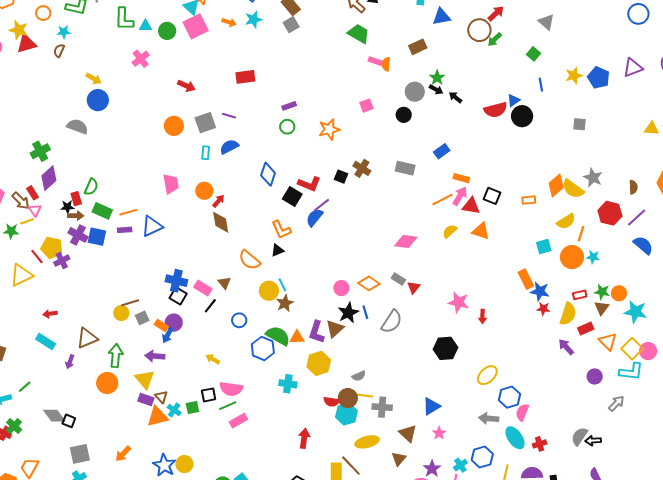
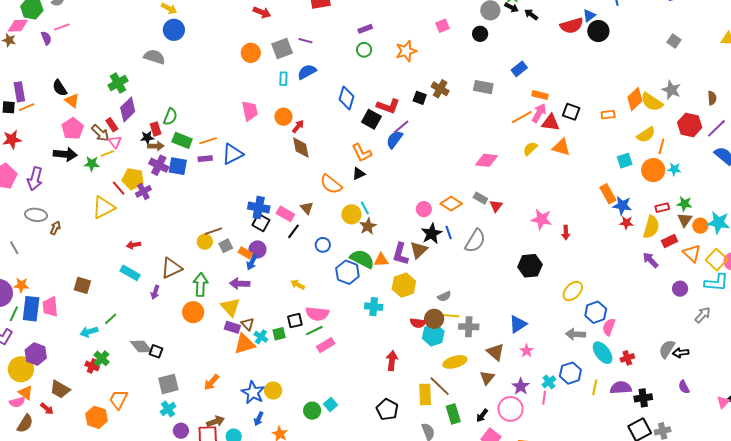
gray square: (580, 124) -> (674, 41), moved, turned 32
orange circle: (619, 293) -> (700, 226), moved

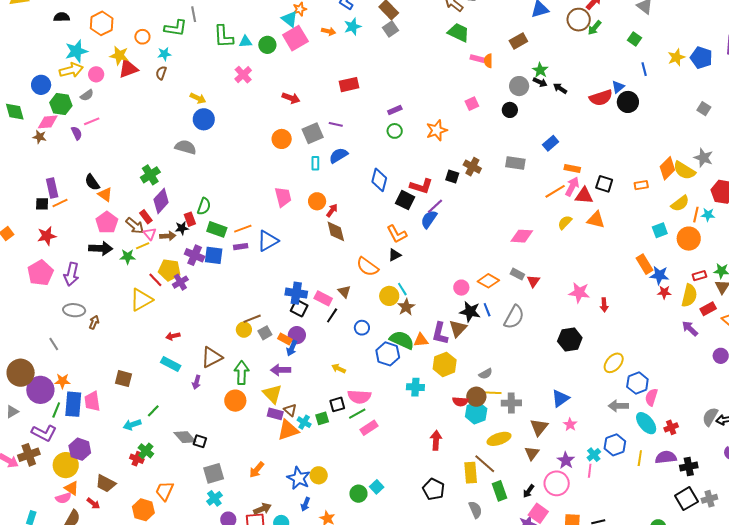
brown arrow: (156, 146) -> (168, 236), moved
cyan star: (674, 169) -> (708, 215), moved
black star: (432, 234) -> (470, 312), turned -30
brown triangle: (495, 352) -> (539, 427), turned 30

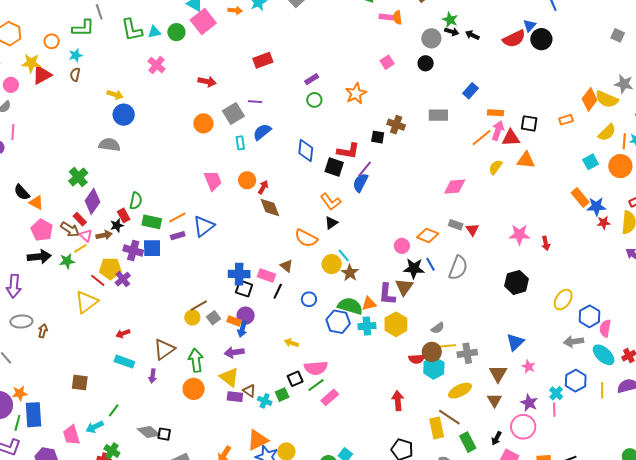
pink line: (92, 121) -> (13, 132), turned -56
cyan cross: (415, 387) -> (367, 326), moved
pink trapezoid: (92, 401) -> (71, 435), moved
orange triangle: (288, 430) -> (258, 440), moved

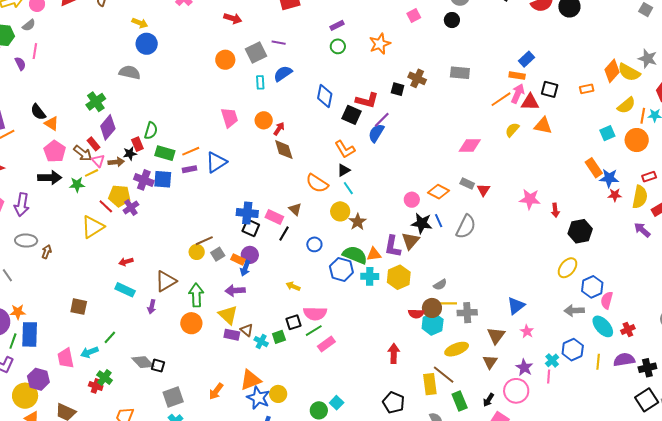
blue rectangle: (470, 91) -> (526, 59), moved
cyan line: (344, 255) -> (348, 188), moved
black hexagon: (517, 282) -> (580, 231), moved

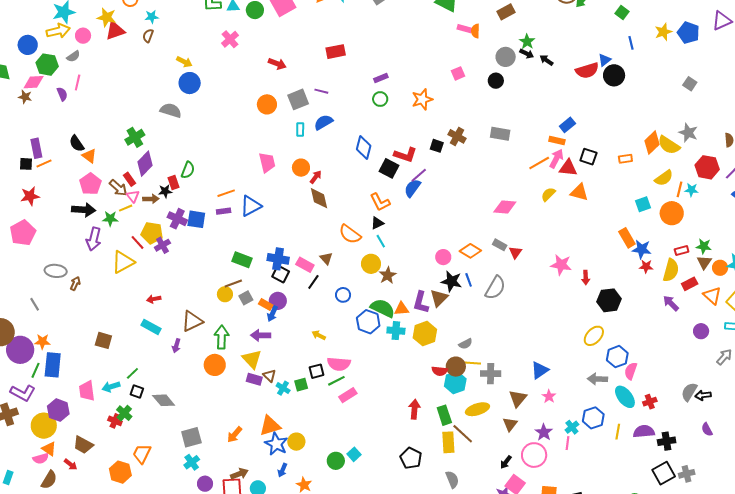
green rectangle: (165, 153) -> (242, 260), moved
purple arrow: (22, 205) -> (94, 239), moved
black square: (158, 366) -> (137, 392), moved
green rectangle: (460, 401) -> (444, 415), moved

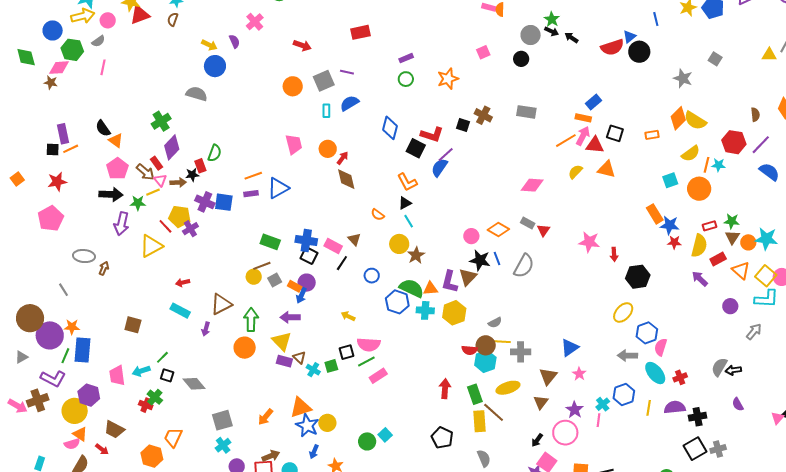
purple semicircle: (62, 94) -> (234, 41), moved
gray star: (688, 133) -> (683, 78), moved
orange semicircle: (350, 234) -> (378, 215), size x0.6

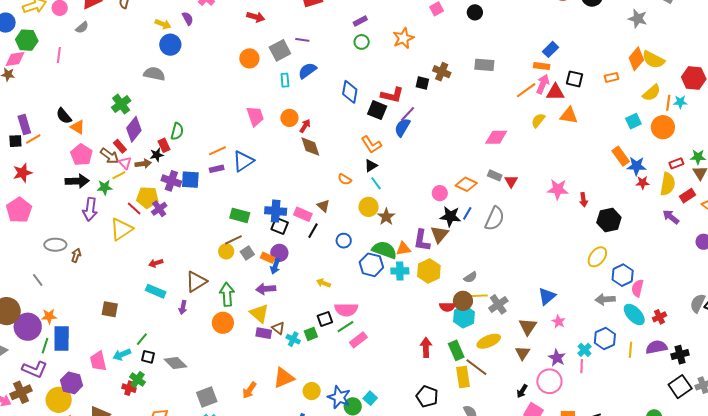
gray semicircle: (98, 41) -> (82, 27), moved
blue line: (497, 259) -> (467, 213), turned 56
gray cross: (521, 352) -> (498, 304), turned -30
blue star: (307, 426) -> (339, 397), moved

